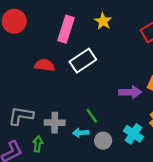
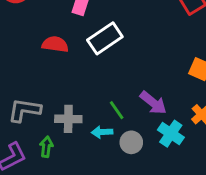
purple arrow: (130, 92) -> (153, 103), moved, turned 40

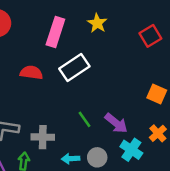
green line: (117, 110) -> (85, 119), moved
cyan arrow: (102, 132) -> (71, 159), moved

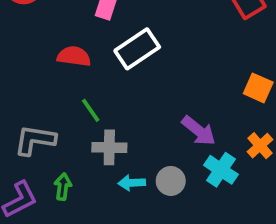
green line: (85, 119) -> (91, 110), moved
gray cross: (43, 137) -> (109, 147), moved

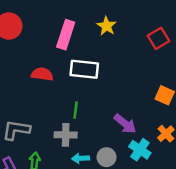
white rectangle: (137, 49) -> (84, 69), turned 40
green line: (91, 110) -> (76, 110), moved, turned 42

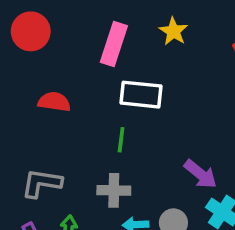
red semicircle: (42, 74) -> (54, 102), moved
green line: (76, 110) -> (121, 140), moved

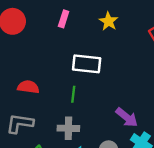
pink rectangle: (114, 44) -> (64, 19), moved, size x0.6
red semicircle: (54, 102) -> (28, 87), moved

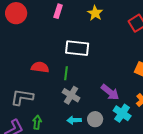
red semicircle: (28, 87) -> (40, 67), moved
gray cross: (68, 128) -> (71, 95), moved, turned 30

